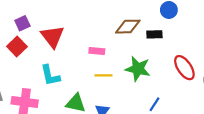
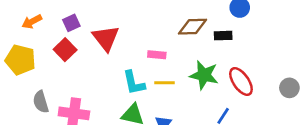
red ellipse: (184, 68) -> (241, 81), moved
cyan L-shape: (50, 75) -> (134, 83), moved

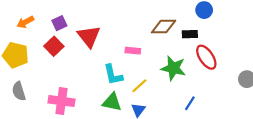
red ellipse: (241, 81) -> (206, 57), moved
yellow line: (164, 83) -> (139, 86), moved, turned -42
gray semicircle: (41, 102) -> (19, 91), moved

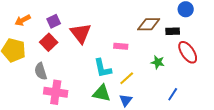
green star: (173, 68) -> (158, 62), size x0.6
gray semicircle: (19, 91) -> (41, 71), moved

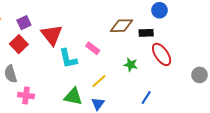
pink rectangle: (121, 46) -> (93, 48), turned 32
cyan L-shape: (103, 68) -> (68, 59), moved
pink cross: (56, 92) -> (26, 95), size x0.7

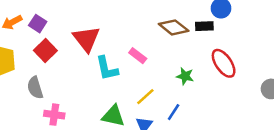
purple square: (24, 23) -> (38, 24), moved, turned -32
brown diamond: (121, 26) -> (174, 27), turned 40
black rectangle: (146, 33) -> (204, 26), moved
blue line: (146, 98) -> (174, 112), moved

